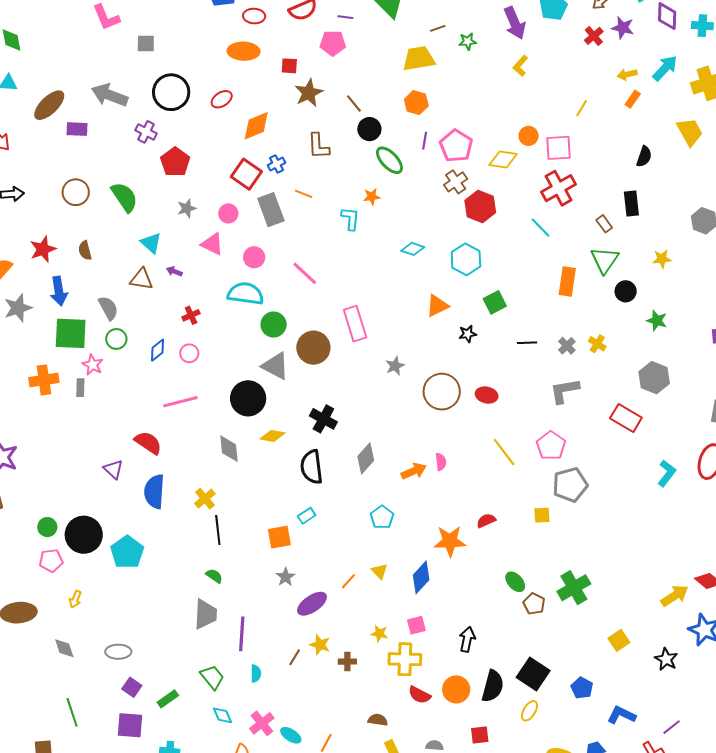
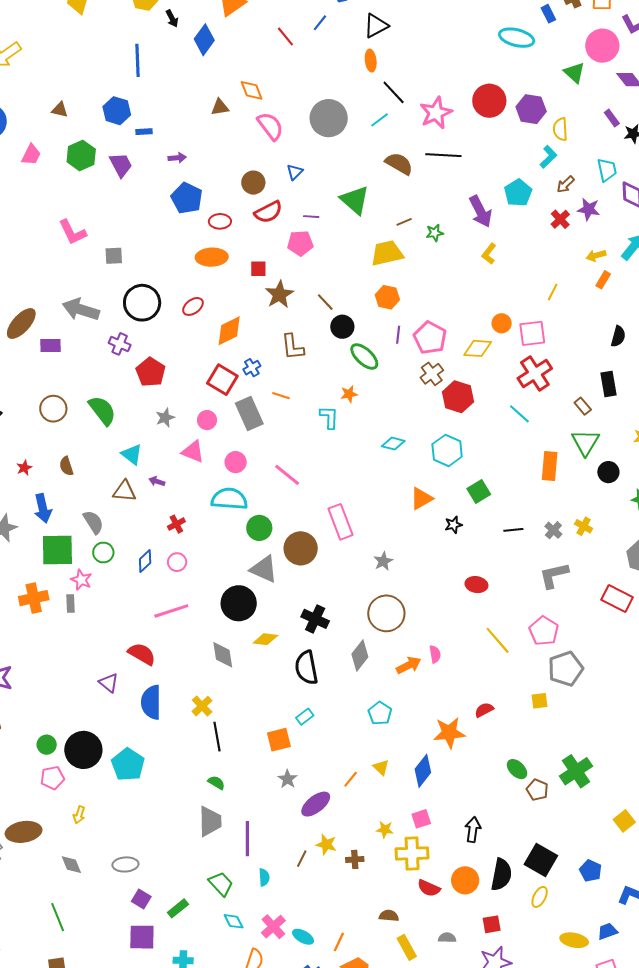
red star: (43, 249) -> (24, 468), size x0.6
brown circle: (442, 392) -> (386, 613), moved
green line: (72, 712) -> (58, 917), moved

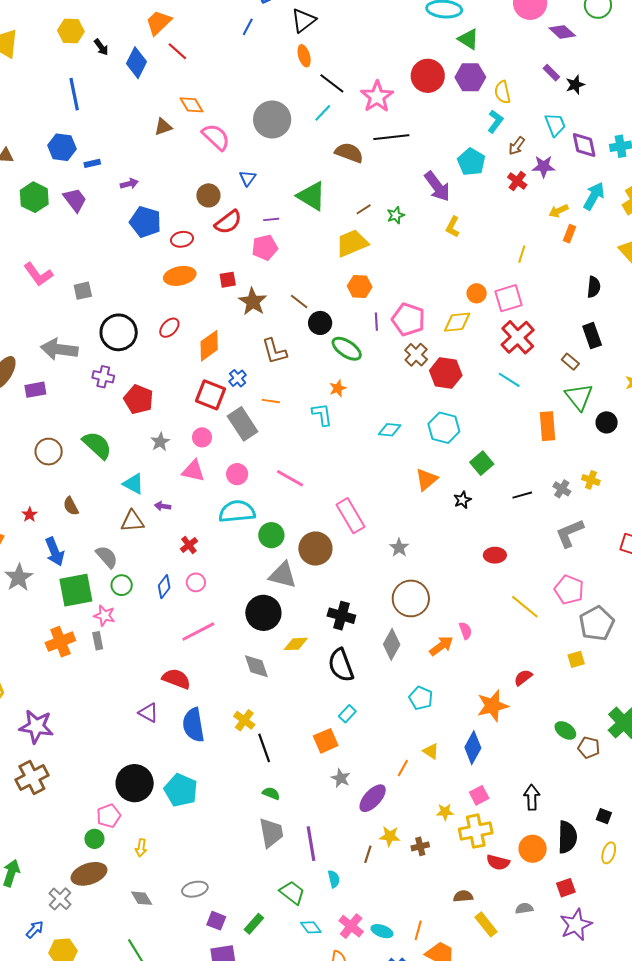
red line: (285, 37) -> (177, 51), moved
green triangle: (574, 73) -> (468, 39), moved
green circle: (47, 745) -> (94, 839), moved
black square: (541, 860) -> (604, 816), size x0.5

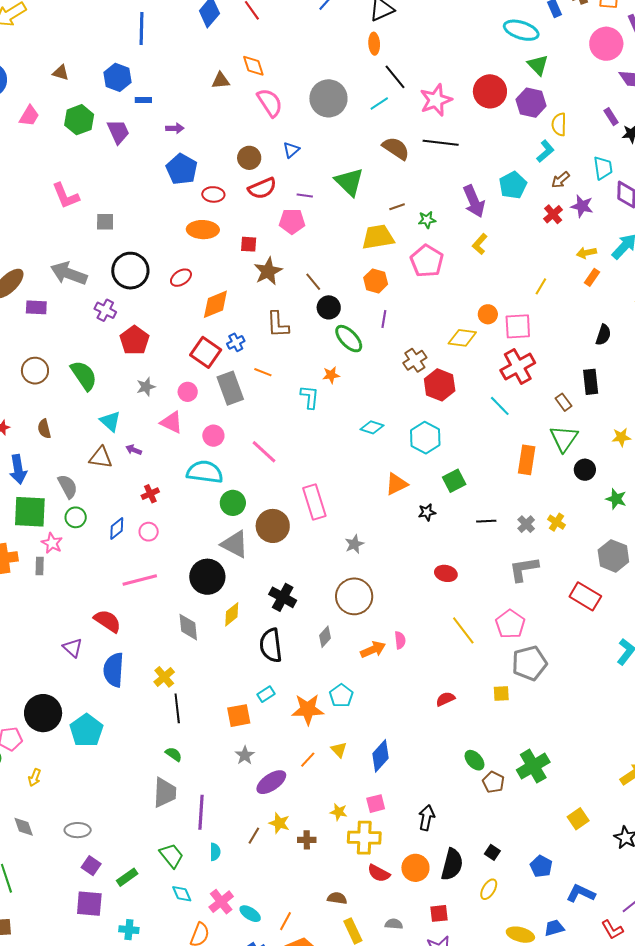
pink pentagon: (408, 319) -> (427, 261), moved
yellow diamond: (296, 644) -> (232, 614), turned -50
gray diamond: (392, 644) -> (325, 637), size x0.7
orange star: (493, 706) -> (308, 709), moved

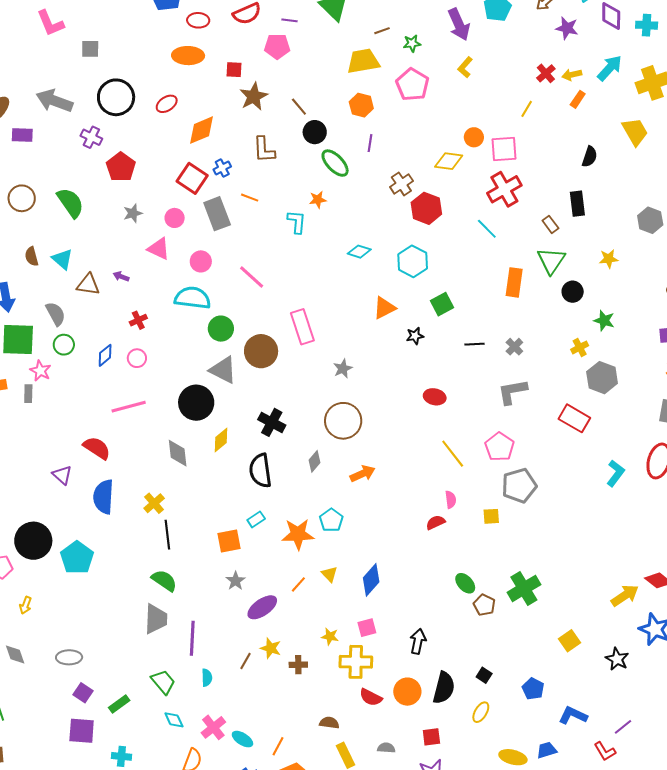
red cross: (553, 214) -> (546, 73), moved
cyan triangle: (110, 421) -> (62, 259), moved
yellow cross: (557, 522) -> (580, 347), moved, turned 30
pink semicircle: (400, 640) -> (451, 500), moved
green semicircle: (174, 754) -> (164, 580), size x1.5

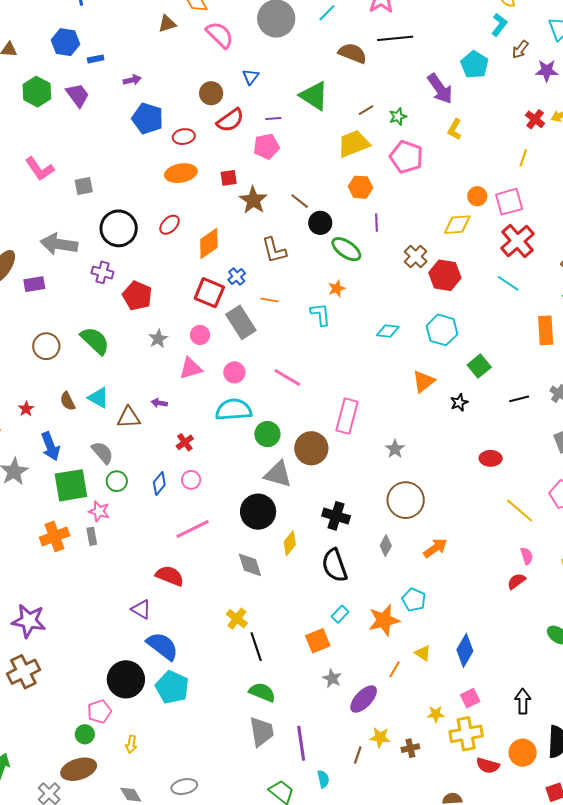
pink triangle: (159, 249) -> (191, 368), turned -30
pink rectangle: (302, 327) -> (347, 416), turned 44
blue semicircle: (103, 497) -> (162, 646), moved, turned 136

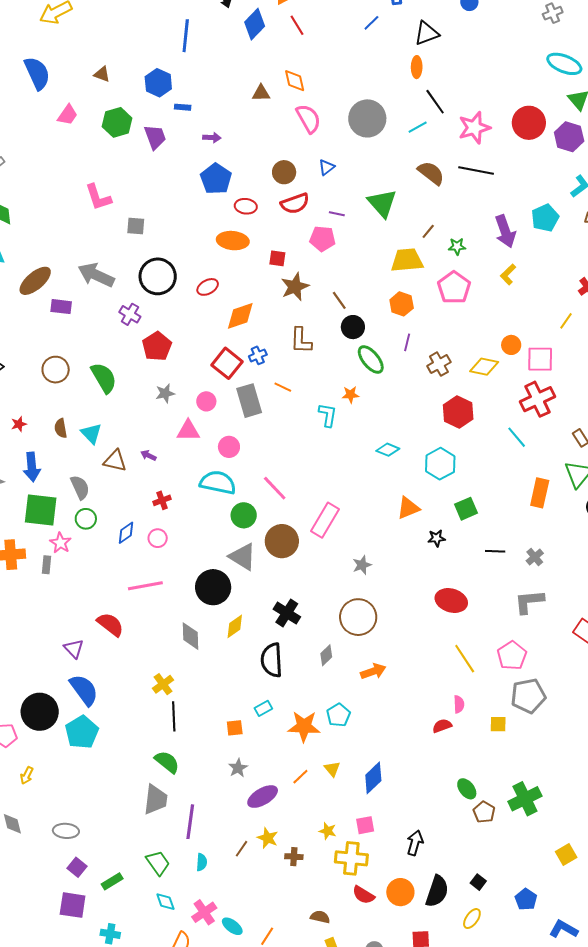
brown line: (366, 110) -> (428, 231), turned -35
brown cross: (416, 256) -> (439, 364), moved
pink line: (287, 378) -> (275, 488), moved
red ellipse: (491, 458) -> (451, 601), size x1.4
orange square: (318, 641) -> (235, 728), size x0.7

